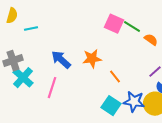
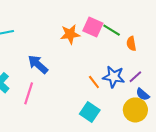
orange semicircle: (151, 40) -> (131, 44), turned -136
orange star: (92, 59) -> (70, 34), moved
blue star: (134, 102) -> (114, 77), moved

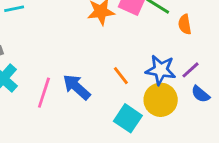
blue arrow: (38, 64) -> (77, 87), moved
orange line: (94, 82) -> (121, 76), moved
yellow circle: (135, 110) -> (161, 100), moved

